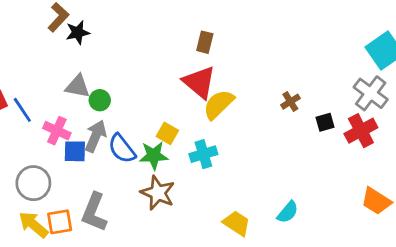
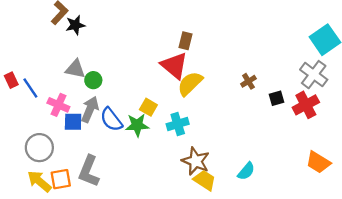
brown rectangle: (205, 42) -> (186, 41), moved
brown star: (158, 193) -> (196, 161), moved

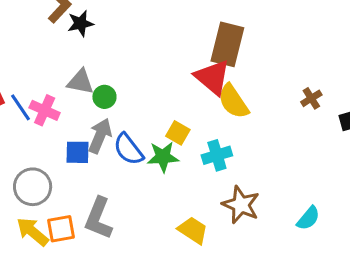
brown rectangle: (186, 41) -> (227, 44), size x1.8
yellow semicircle: (190, 84) -> (233, 101), turned -80
pink cross: (58, 105) -> (45, 110), moved
yellow trapezoid: (205, 180) -> (193, 230), moved

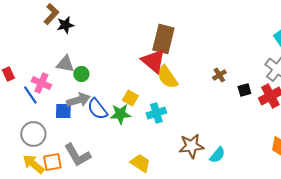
blue line: (21, 107) -> (30, 95), moved
gray arrow: (100, 136) -> (78, 100), turned 50
brown star: (241, 205) -> (191, 146), moved, turned -30
gray L-shape: (98, 218) -> (77, 155), turned -52

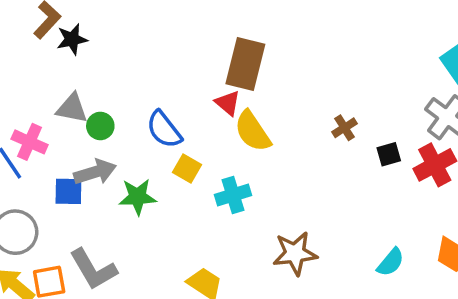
red triangle: (153, 61) -> (228, 103), size x0.6
blue semicircle: (97, 109) -> (164, 130), moved
green star: (120, 114) -> (137, 197), moved
cyan semicircle: (217, 155) -> (391, 262), moved

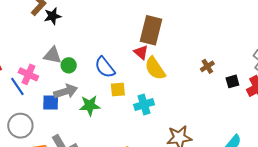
yellow square: (187, 168) -> (118, 89), turned -35

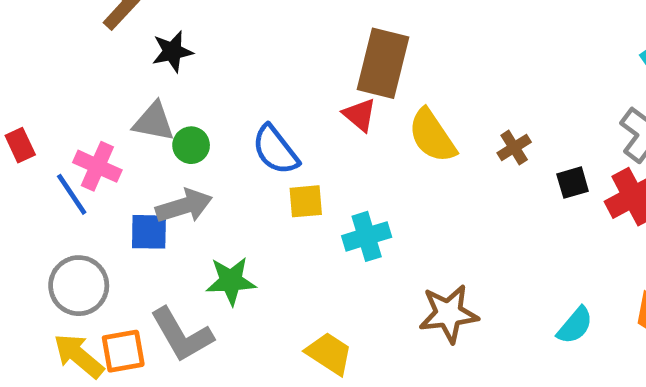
black star: (53, 16) -> (172, 52), moved
yellow semicircle: (155, 68) -> (432, 136), moved
green star: (90, 106) -> (231, 281), moved

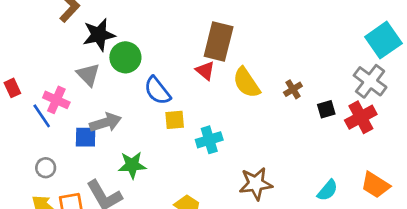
black star: (172, 52) -> (99, 35), size x1.4
gray triangle: (154, 122) -> (88, 75), turned 35
green circle: (191, 145) -> (125, 57), moved, size x1.5
gray circle: (79, 286) -> (46, 168), size x0.6

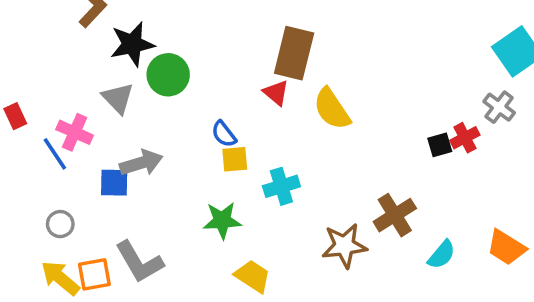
gray cross: (370, 81) -> (499, 107), size x0.7
brown cross: (293, 89) -> (395, 215), moved, size x1.6
blue semicircle: (157, 91) -> (224, 134), moved, size x0.7
red cross: (361, 117) -> (465, 138), moved, size x0.7
green star: (132, 165) -> (222, 220), moved

